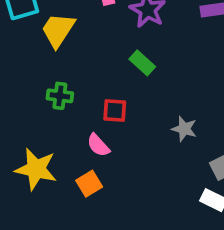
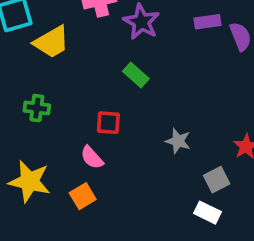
yellow trapezoid: (58, 30) -> (52, 42), turned -153
green cross: (60, 96) -> (37, 108), moved

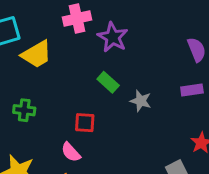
purple rectangle: (207, 22) -> (192, 90), moved
gray star: (178, 141) -> (141, 101), moved

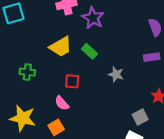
yellow trapezoid: (37, 54) -> (61, 47), moved
gray star: (141, 101) -> (116, 74), moved

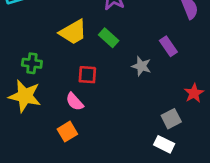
purple rectangle: (152, 57) -> (168, 46), moved, turned 63
yellow star: (23, 118) -> (25, 96), moved

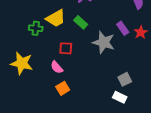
green cross: (32, 63) -> (36, 28), moved
gray star: (141, 66) -> (104, 42), size x1.6
red star: (194, 93) -> (141, 32), moved
orange square: (67, 132) -> (63, 88), moved

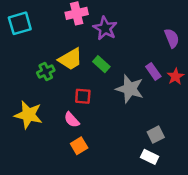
green cross: (36, 28) -> (46, 72), turned -32

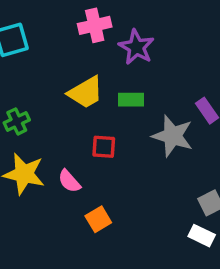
green rectangle: (101, 64) -> (131, 100), turned -42
green cross: (46, 72) -> (17, 121), moved
pink semicircle: (72, 120) -> (69, 181), moved

